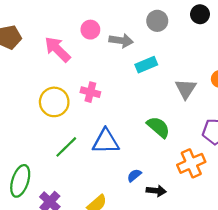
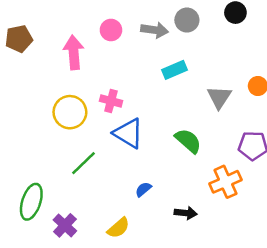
gray arrow: (121, 41) -> (155, 30), moved
pink arrow: (57, 49) -> (74, 52), turned 40
blue triangle: (106, 141) -> (128, 133), moved, turned 32
blue semicircle: (134, 175) -> (143, 189), moved

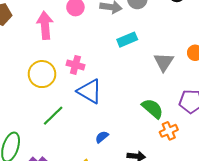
green semicircle: (188, 141) -> (153, 109), moved
orange cross: (225, 182) -> (169, 131), size x0.7

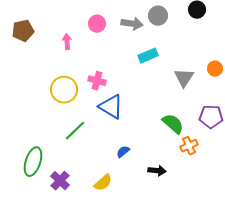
pink arrow: (45, 25) -> (67, 42), size x0.6

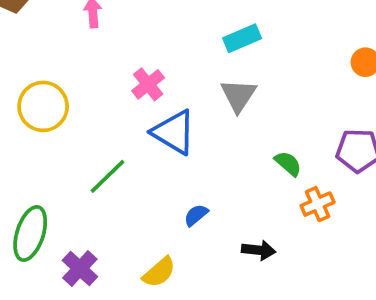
gray triangle: (184, 78) -> (238, 95), moved
pink cross: (97, 81) -> (148, 84), turned 36
yellow circle: (64, 90) -> (43, 106), moved
green semicircle: (173, 124) -> (288, 164), size x0.7

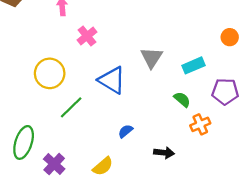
cyan rectangle: (242, 38) -> (193, 65), moved
pink cross: (148, 84) -> (87, 36), moved
yellow circle: (43, 106) -> (50, 73), moved

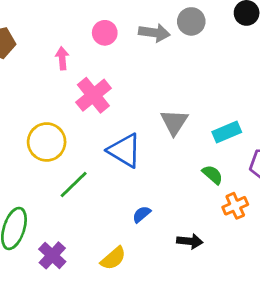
pink cross: (87, 36) -> (93, 95), size x1.4

